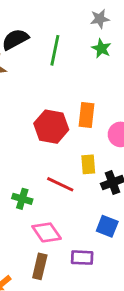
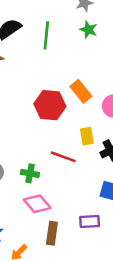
orange rectangle: (86, 115) -> (81, 91), turned -40
pink diamond: (47, 232) -> (37, 204), moved

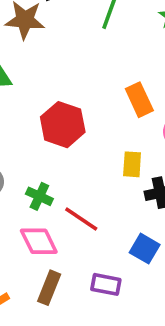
red hexagon: (50, 105) -> (63, 125), moved
red line: (63, 157) -> (81, 219), moved

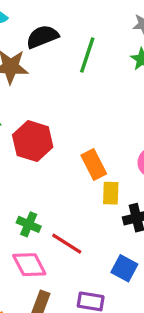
orange rectangle: (139, 100) -> (94, 164), moved
red hexagon: (63, 125) -> (33, 141), moved

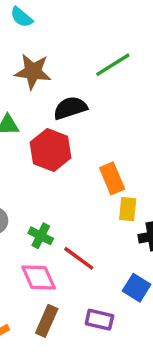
black semicircle: (42, 37) -> (70, 108), moved
green line: (87, 55) -> (113, 65), turned 36

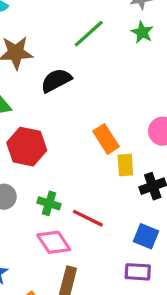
red hexagon: (51, 150) -> (27, 147), moved
purple rectangle: (99, 320) -> (138, 272), moved

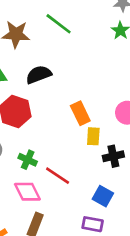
green line: (89, 34) -> (59, 24), moved, turned 72
black semicircle: (56, 80) -> (39, 75), moved

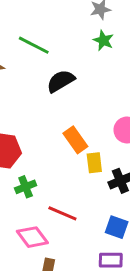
black semicircle: (39, 75) -> (61, 81), moved
green cross: (28, 160) -> (26, 187), moved, turned -36

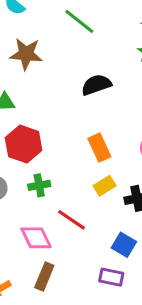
green line: (34, 45) -> (79, 21), moved
yellow rectangle: (94, 163) -> (105, 186), moved, turned 54

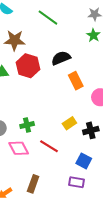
red hexagon: (24, 144) -> (28, 66), moved
orange rectangle: (99, 148) -> (76, 81), moved
pink diamond: (36, 238) -> (19, 148), moved

